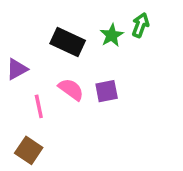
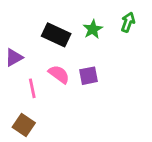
green arrow: (140, 25) -> (128, 22), moved

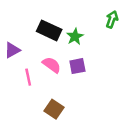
green star: (93, 29) -> (75, 37), moved
brown square: (24, 125) -> (54, 109), moved

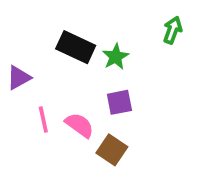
pink semicircle: (52, 65) -> (79, 125), moved
brown square: (54, 109) -> (112, 150), moved

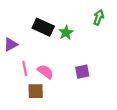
purple square: (119, 102) -> (82, 72), moved
brown square: (112, 150) -> (36, 91), moved, turned -35

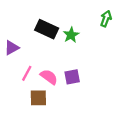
pink line: (25, 68) -> (27, 73), turned 40
purple square: (82, 72) -> (72, 77), moved

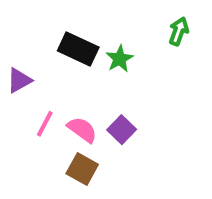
purple square: (72, 77) -> (122, 130), turned -35
brown square: (38, 98) -> (82, 169), moved, turned 30

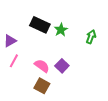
green arrow: (179, 31) -> (91, 37), moved
pink line: (45, 124) -> (14, 61), moved

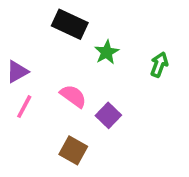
black rectangle: (40, 25) -> (70, 24), moved
pink semicircle: (42, 66) -> (73, 96), moved

